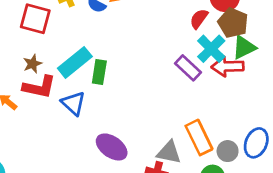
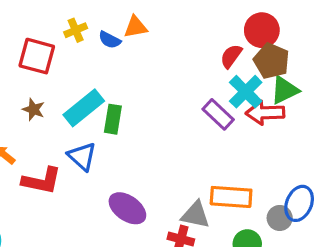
brown star: (33, 64) -> (34, 109), turned -30
red L-shape: (39, 87) -> (42, 181), moved
orange rectangle: (199, 137) -> (231, 197), turned -60
gray circle: (228, 151) -> (280, 218), moved

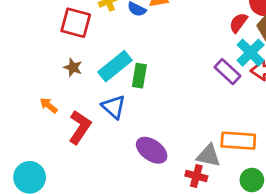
red L-shape: (42, 181) -> (80, 127), turned -68

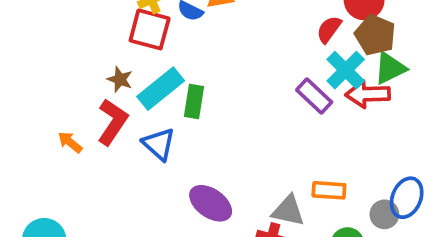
red square: (76, 23) -> (150, 29), moved
brown star: (73, 68) -> (120, 79), moved
red L-shape: (80, 127) -> (113, 122), moved
orange rectangle: (238, 141) -> (329, 190), size x0.7

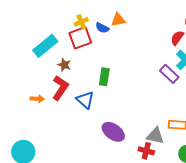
red square: (150, 29) -> (80, 38), turned -35
cyan rectangle: (161, 89) -> (45, 46), moved
orange arrow: (70, 142) -> (37, 99), turned 144

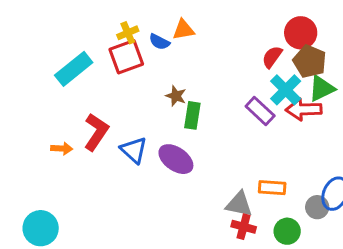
brown star: (64, 65) -> (176, 96), moved
green rectangle: (104, 77) -> (192, 115), moved
purple ellipse: (113, 132) -> (176, 159), moved
red cross: (146, 151) -> (244, 227), moved

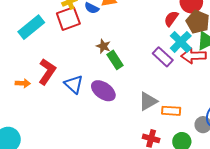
green rectangle: (192, 115) -> (115, 60), turned -42
gray triangle: (239, 204) -> (148, 101), moved, turned -42

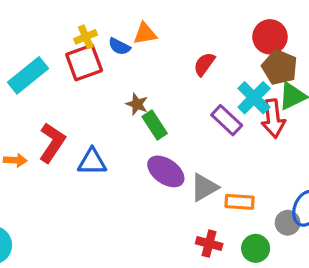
red semicircle: (171, 19) -> (204, 64), moved
red arrow: (193, 56) -> (273, 119), turned -95
blue triangle: (74, 84) -> (92, 162), turned -42
purple ellipse: (103, 91) -> (166, 171), moved

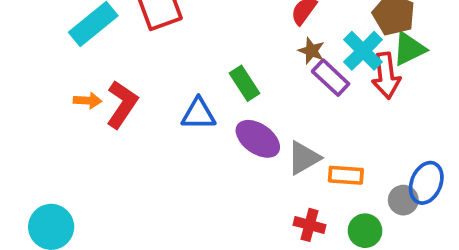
brown star: (137, 104) -> (311, 51), moved
orange arrow: (15, 160) -> (87, 101), moved
blue triangle: (92, 162) -> (198, 114), moved

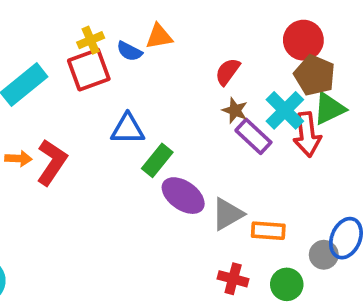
green rectangle: (244, 83) -> (157, 160), moved, turned 72
blue triangle: (198, 114) -> (128, 129), moved

